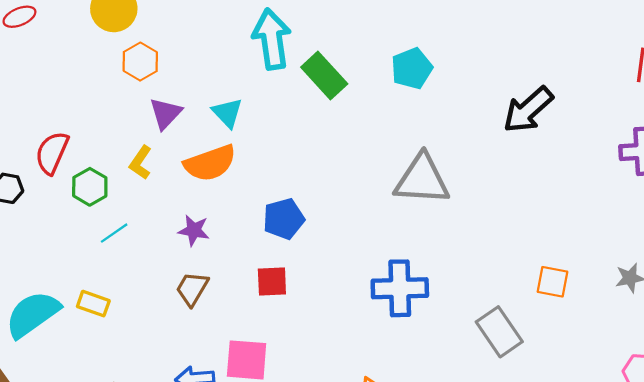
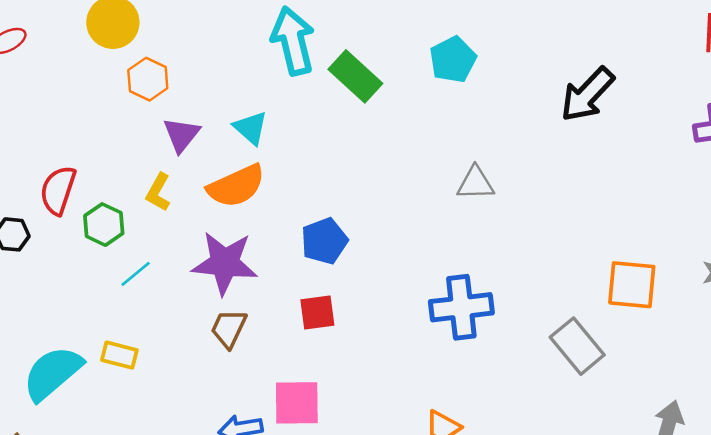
gray triangle: (422, 180) -> (475, 183), size x0.6
purple star: (194, 230) -> (225, 263), size x1.8
orange square: (552, 282) -> (632, 285), size x1.4

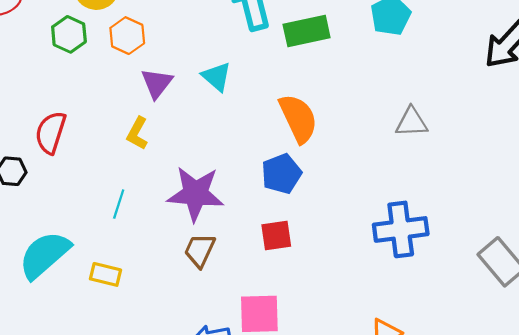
green rectangle: (355, 76) -> (307, 31), turned -54
orange semicircle: (236, 186) -> (298, 118), moved, turned -90
green hexagon: (104, 225) -> (69, 34), moved
cyan line: (136, 274) -> (119, 204), turned -32
cyan semicircle: (52, 373) -> (44, 255), moved

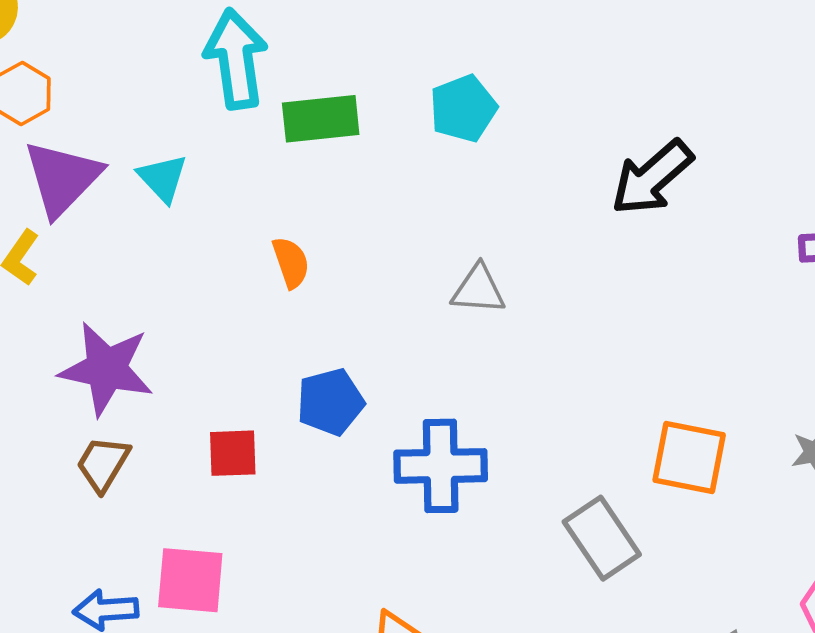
purple triangle: (157, 83) -> (62, 178), size x1.5
orange semicircle: (298, 118) -> (291, 262), size x0.6
blue pentagon: (281, 174) -> (330, 402), moved

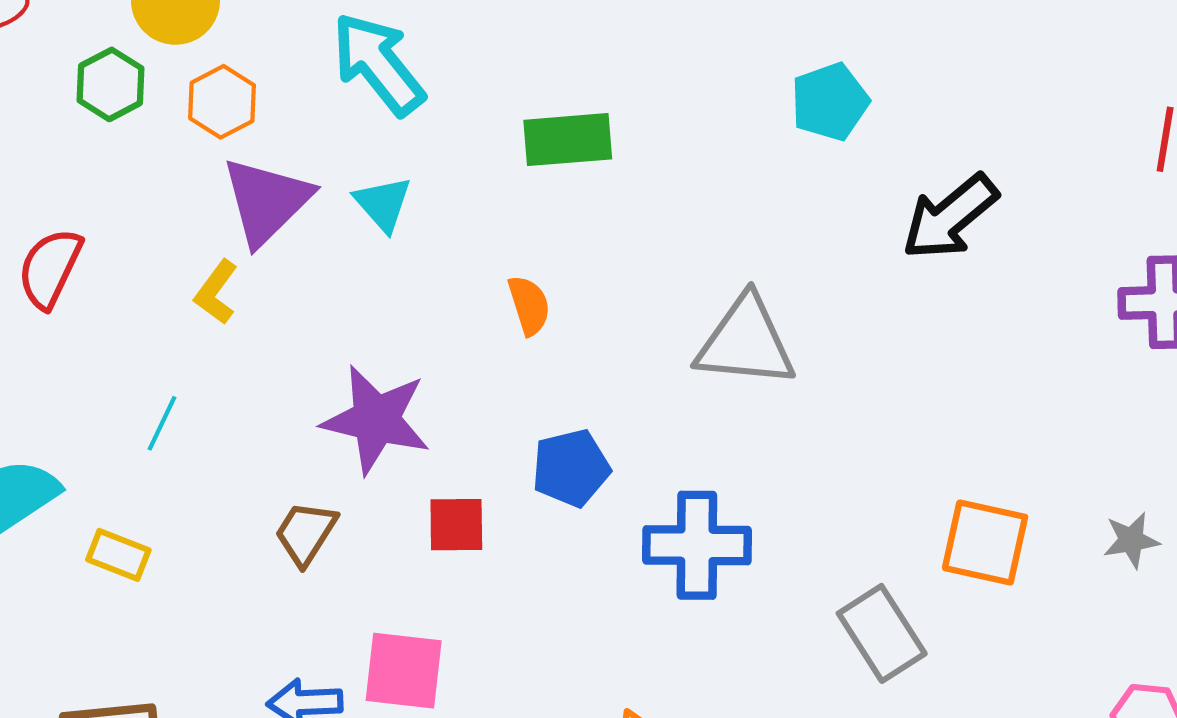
cyan arrow: (236, 59) -> (378, 64), moved, turned -32
cyan pentagon: (463, 108) -> (830, 102), moved
gray triangle: (478, 289) -> (746, 342), size x1.6
purple star: (106, 369) -> (376, 420), moved

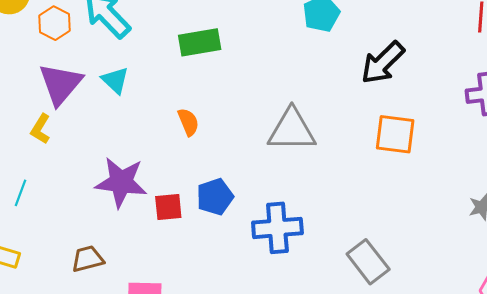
orange hexagon: (222, 102) -> (55, 23), moved
red square: (456, 525) -> (168, 207), moved
brown trapezoid: (306, 533) -> (88, 259), moved, turned 48
orange square: (985, 543) -> (395, 134), moved

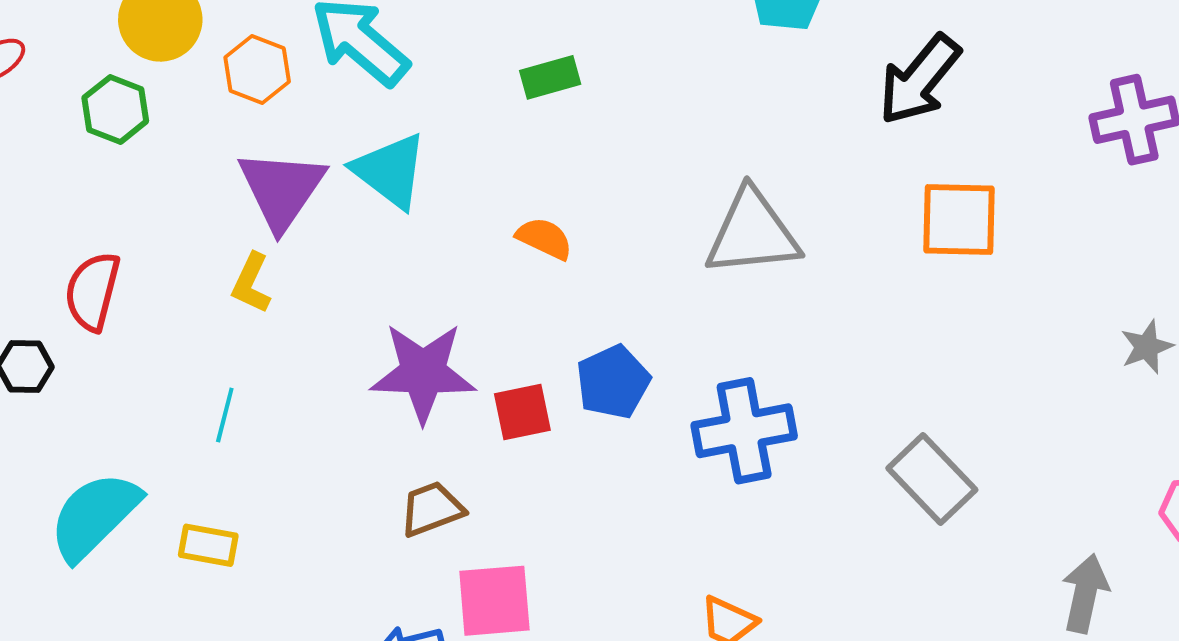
green rectangle: (200, 42) -> (550, 77), size x0.7
cyan triangle: (115, 80) -> (390, 171), size x1.4
orange semicircle: (188, 122) -> (544, 238), turned -36
brown trapezoid: (88, 259) -> (432, 509), moved

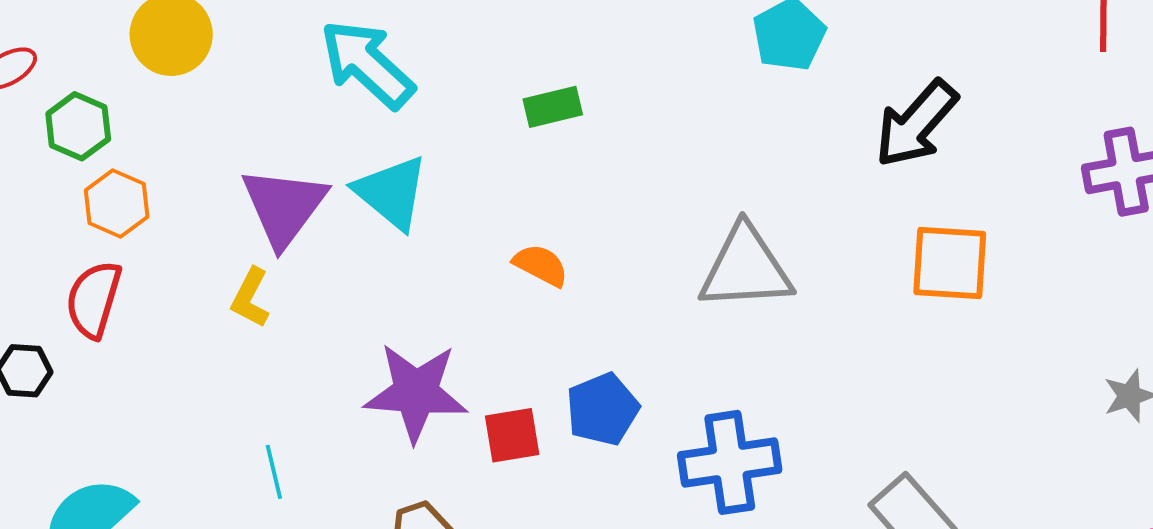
orange hexagon: (257, 70) -> (117, 203), moved
green hexagon: (115, 109) -> (78, 126), moved
cyan line: (225, 415) -> (274, 472), moved, turned -30

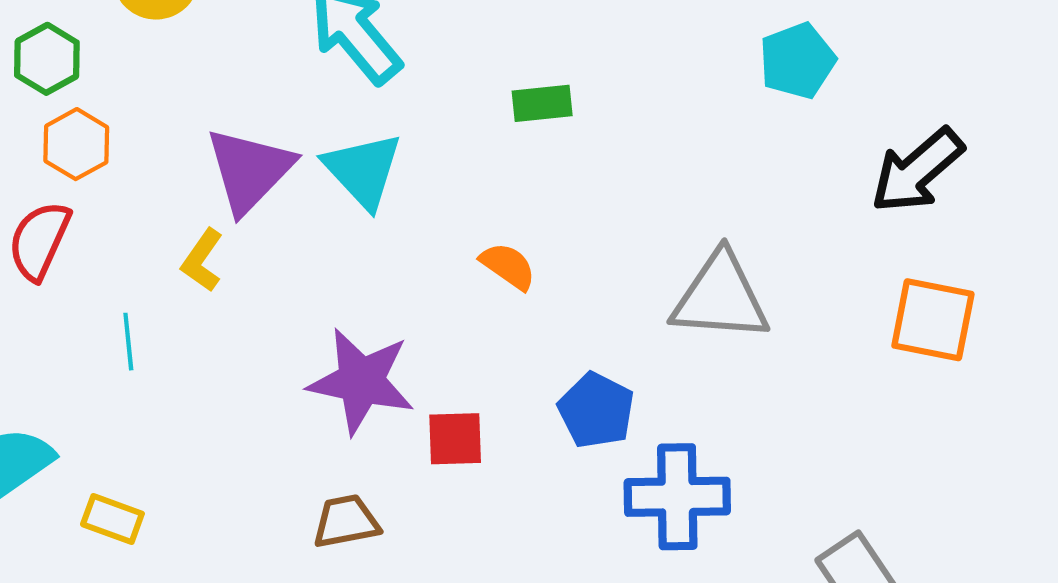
blue pentagon: (603, 409) -> (596, 410), moved, turned -30
cyan line: (274, 472) -> (128, 342), moved

